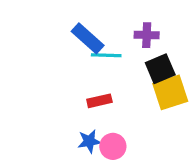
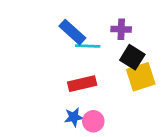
black square: (160, 69) -> (132, 57), turned -35
red rectangle: (99, 101) -> (82, 84), size x1.4

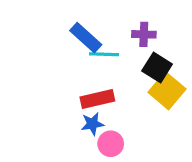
yellow square: (141, 77) -> (167, 91), turned -32
blue star: (74, 117) -> (92, 124), moved

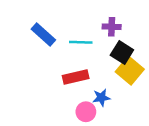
blue rectangle: (86, 38) -> (43, 34), moved
blue star: (92, 124) -> (101, 98), moved

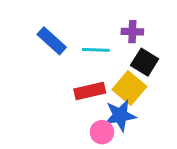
yellow square: (130, 71) -> (129, 88), moved
blue star: (101, 98) -> (120, 115), size x1.5

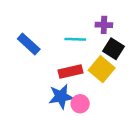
blue rectangle: (52, 41) -> (29, 44), moved
blue star: (120, 115) -> (61, 97), moved

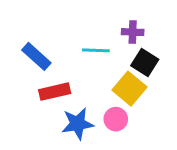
red rectangle: (71, 71) -> (55, 92), moved
pink circle: (80, 104) -> (116, 119), moved

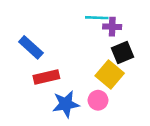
cyan line: (96, 50) -> (97, 18), moved
black square: (145, 63) -> (123, 53), turned 35

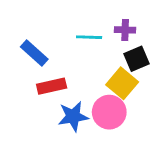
cyan line: (97, 18) -> (89, 37), moved
pink circle: (98, 100) -> (109, 112), size x1.5

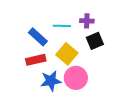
blue rectangle: (34, 53) -> (38, 37), moved
yellow square: (122, 83) -> (67, 54), moved

